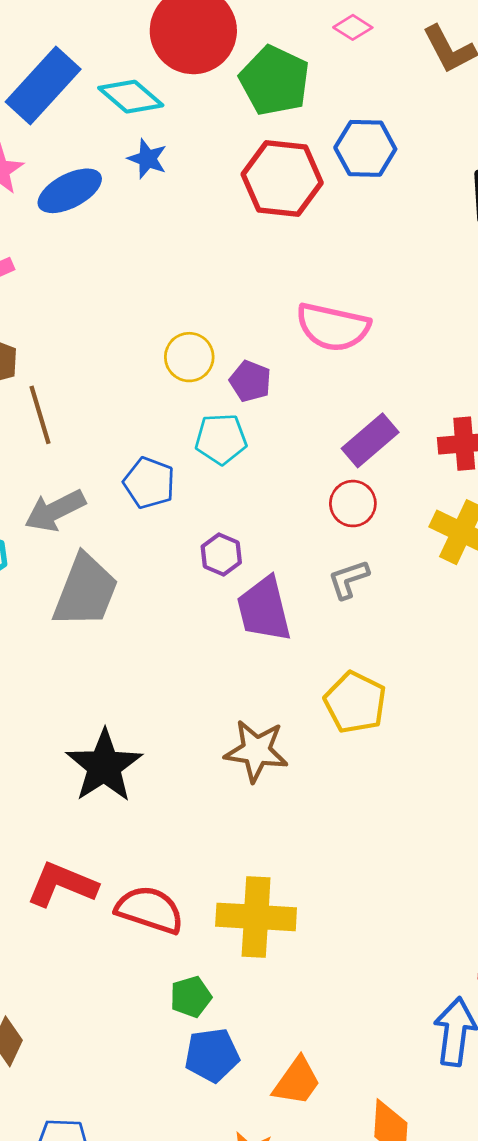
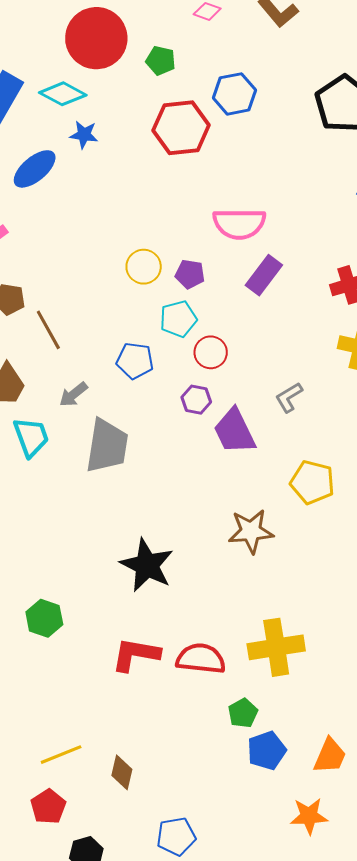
green pentagon: (275, 81) -> (161, 61), size x0.6
purple rectangle: (370, 440) -> (264, 275), moved
red circle: (353, 504) -> (211, 352), moved
gray arrow: (55, 511) -> (73, 394), size x0.7

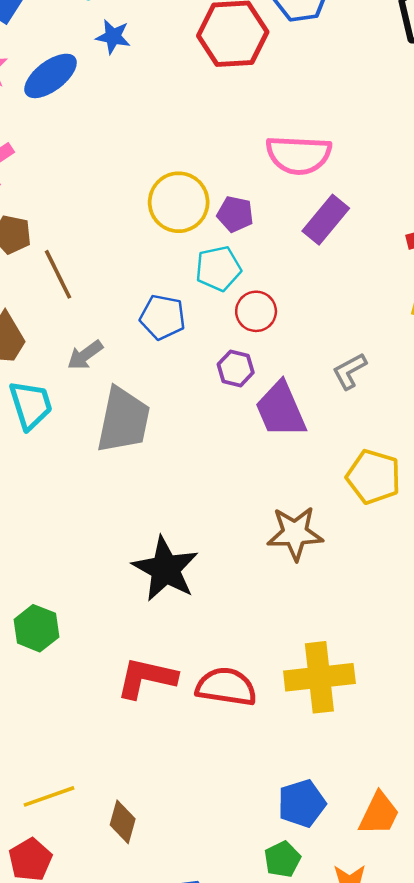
yellow circle: (144, 267) -> (179, 202), size x1.4
green pentagon: (243, 713) -> (282, 859), moved

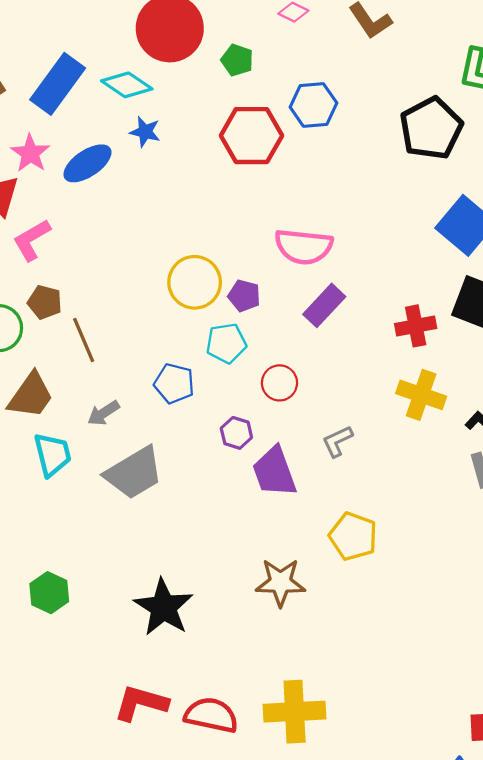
red circle: (256, 311) -> (279, 383), moved
gray trapezoid: (123, 420) -> (134, 473), turned 44
green hexagon: (36, 628) -> (49, 593), moved

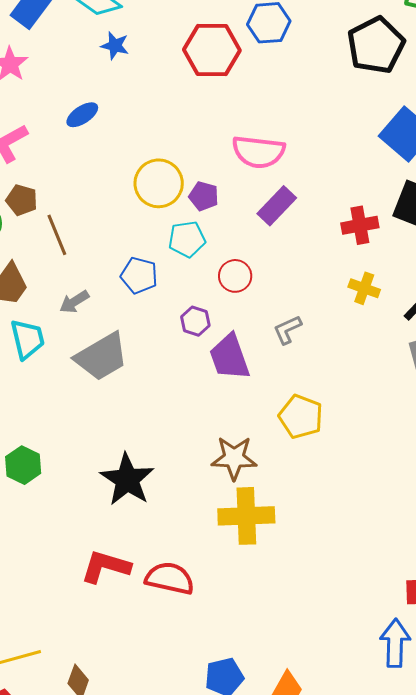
blue ellipse: (87, 163) -> (82, 115), moved, size x0.7
yellow cross: (421, 395) -> (364, 288), size x0.7
yellow cross: (295, 712) -> (246, 516), moved

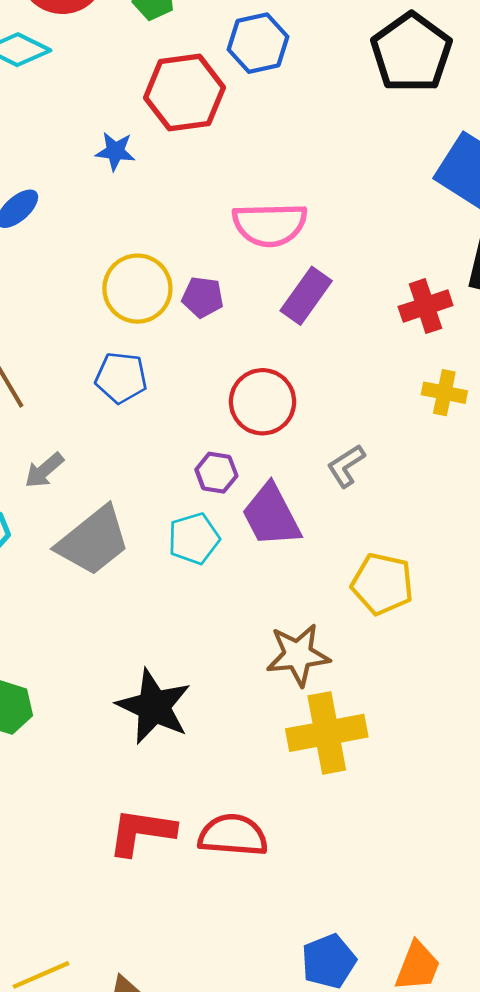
blue star: (115, 46) -> (115, 151), moved
cyan pentagon: (187, 239) -> (194, 539), moved
blue pentagon: (139, 275) -> (121, 378), moved
red circle: (235, 276) -> (263, 402), size x1.4

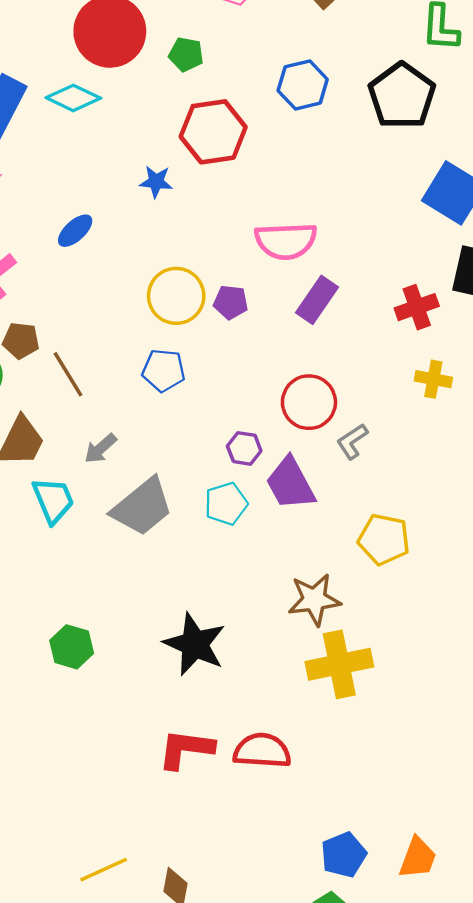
blue hexagon: (258, 43) -> (303, 85), moved
red circle: (263, 402) -> (309, 402), moved

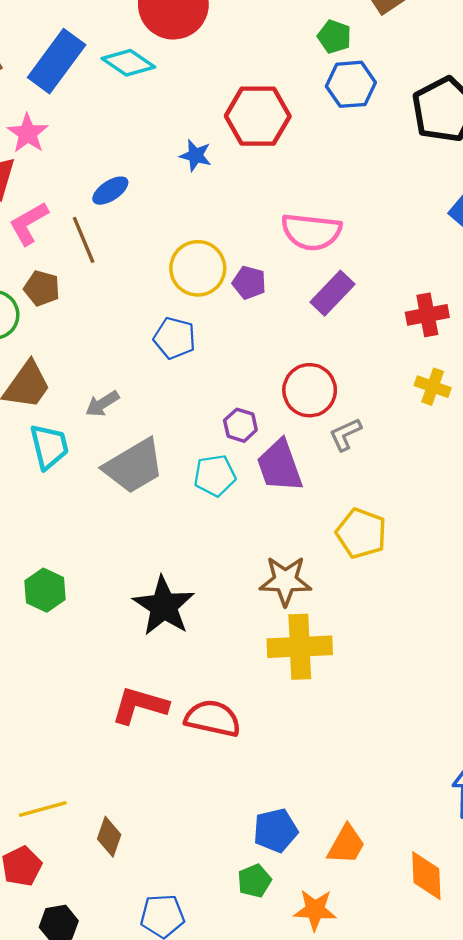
green pentagon: (186, 54) -> (334, 37), moved
brown line: (68, 374) -> (84, 240), moved

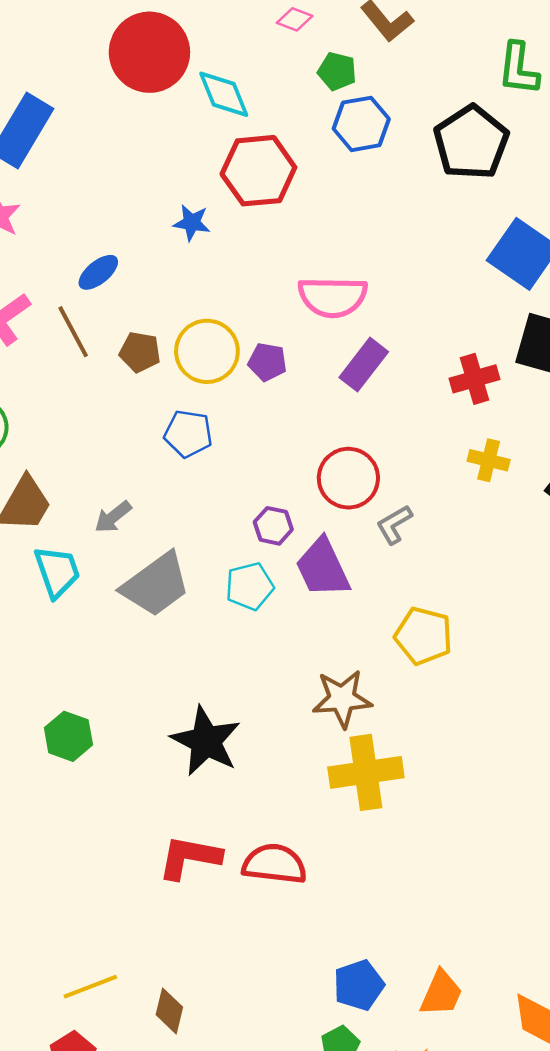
cyan diamond: (128, 63) -> (224, 94), moved, turned 39
brown pentagon: (42, 288) -> (140, 352), moved

